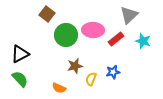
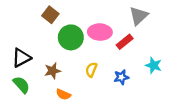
cyan star: (143, 41) -> (154, 65), moved
brown star: (75, 66) -> (53, 71), moved
yellow semicircle: (91, 79) -> (91, 70), moved

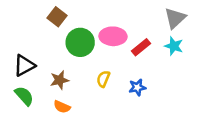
gray triangle: (139, 16) -> (175, 18), moved
cyan star: (154, 65) -> (174, 46), moved
orange semicircle: (63, 94) -> (62, 107), moved

